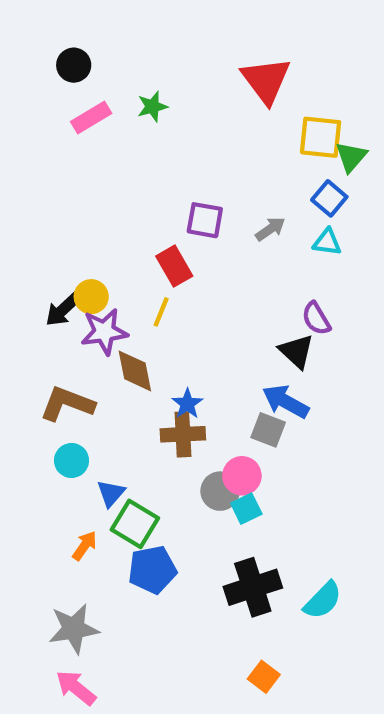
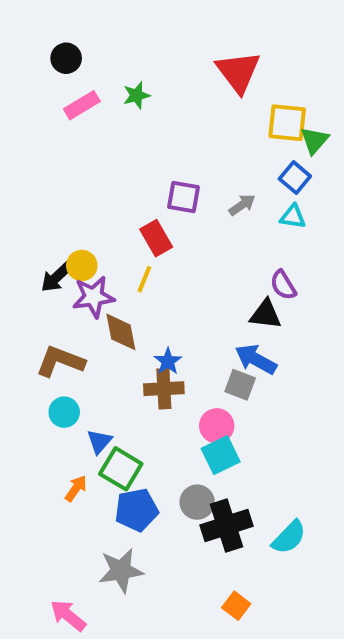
black triangle: (297, 351) -> (266, 314), turned -36
gray circle: (220, 491) -> (197, 502), moved
cyan square: (246, 509) -> (221, 455), size x1.4
gray star: (74, 629) -> (121, 571), moved

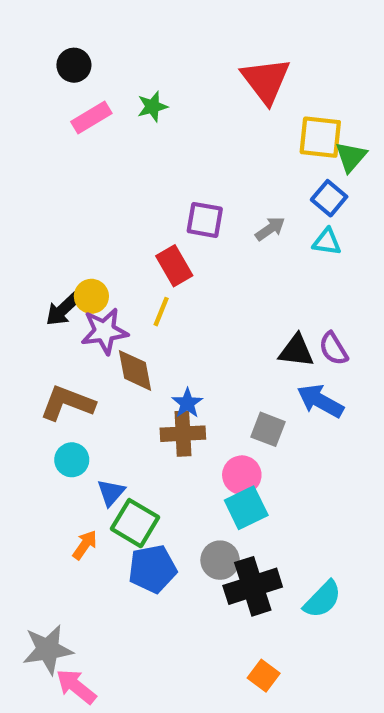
purple semicircle: (283, 285) -> (333, 349), moved
blue arrow: (256, 359) -> (320, 401), moved
gray star: (121, 571) -> (48, 649), moved

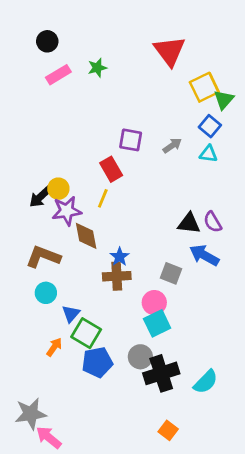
yellow square: (320, 137) -> (204, 87), turned -32

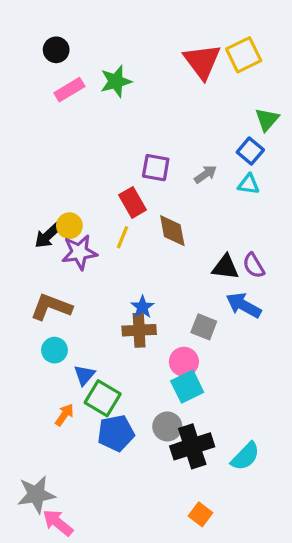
green star: (97, 68) -> (116, 81), size x1.4
yellow square: (204, 87) -> (244, 55), moved
brown diamond: (86, 236) -> (172, 231), moved

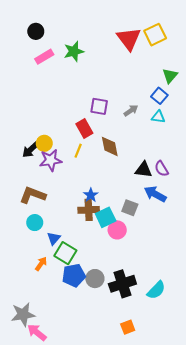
cyan square: (187, 387) -> (106, 217), moved
gray circle: (167, 426) -> (95, 279), moved
orange square: (201, 514) -> (128, 327), turned 32

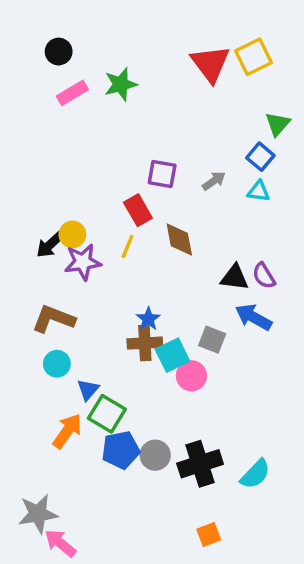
orange arrow: (41, 264) -> (67, 431), size x1.5

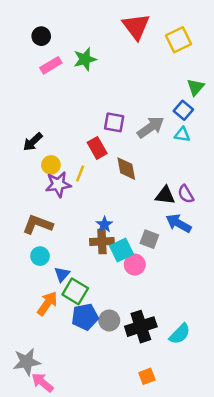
red triangle: (210, 64) -> (136, 26), moved
gray arrow: (214, 181) -> (151, 127), size x1.6
black arrow: (50, 245) -> (33, 142), moved
yellow line: (128, 246) -> (80, 173), moved

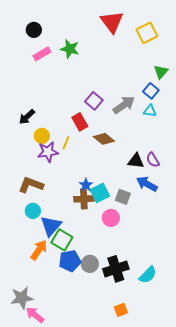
green star: (85, 59) -> (70, 49), turned 30
purple square: (114, 122) -> (94, 101), turned 30
brown diamond: (126, 169) -> (104, 139), turned -40
cyan square: (121, 250) -> (100, 193), moved
blue triangle: (62, 274) -> (51, 226), size x1.6

